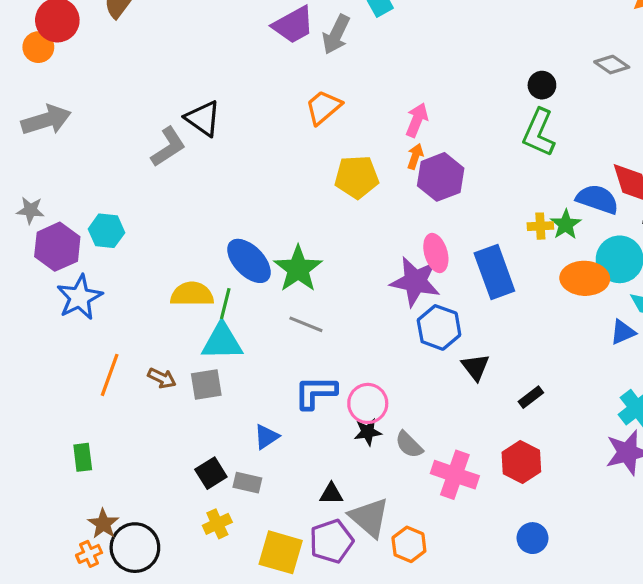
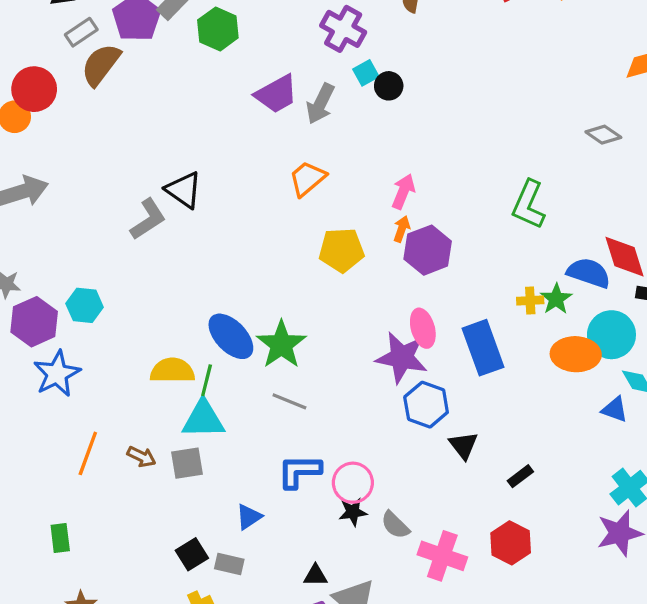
black circle: (542, 85) -> (389, 86), moved
blue triangle: (623, 332) -> (615, 410), turned 44

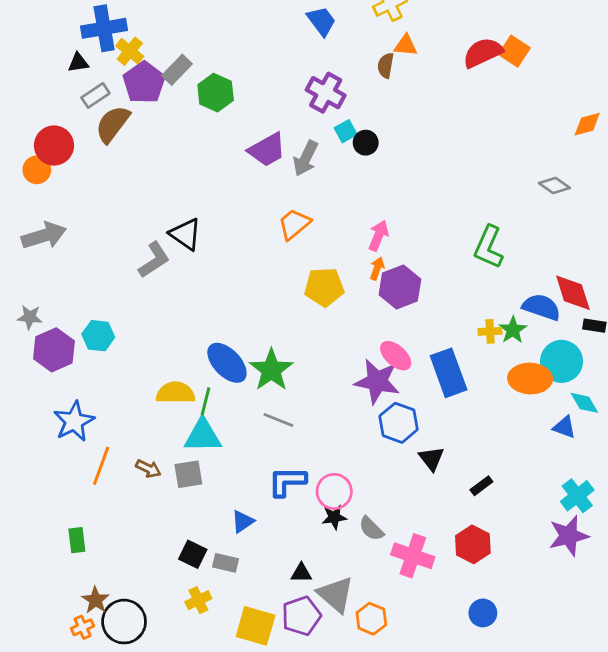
pink ellipse: (423, 328) -> (396, 356), turned -32
blue star: (57, 374) -> (74, 421), moved
black square: (192, 554) -> (193, 554), turned -32

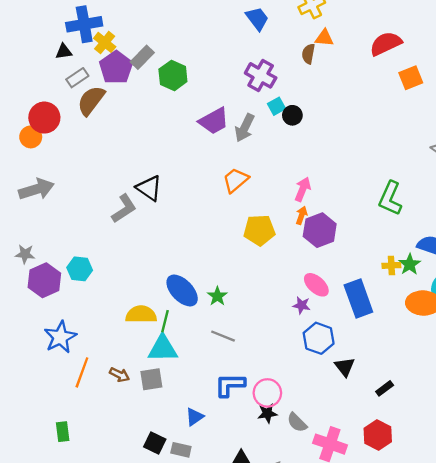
orange square: (514, 51) -> (411, 78), moved, turned 35
green star: (271, 370) -> (217, 296), size x0.6
purple star: (377, 381) -> (302, 305), size x0.5

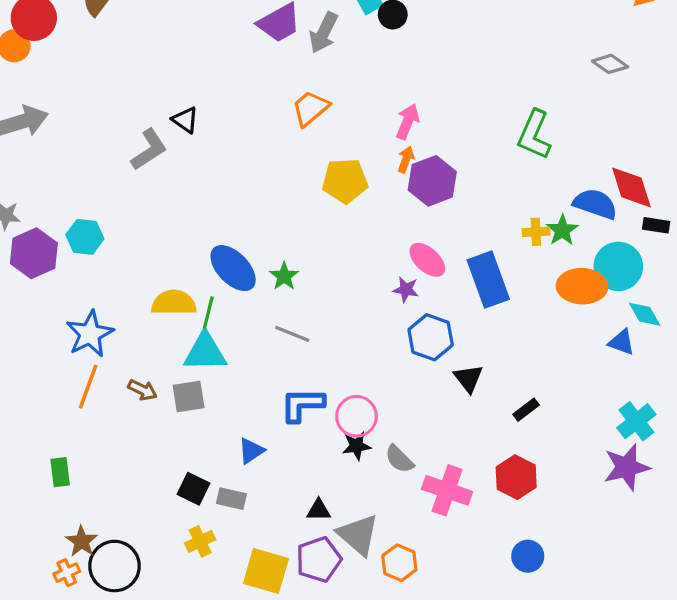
black triangle: (149, 188) -> (185, 120), size x0.7
blue star: (60, 337) -> (90, 334), moved

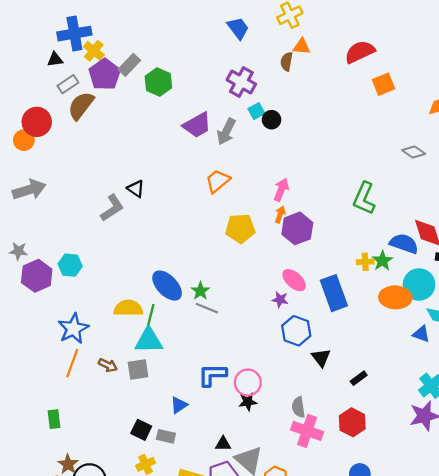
gray line: (292, 334) -> (207, 308), moved
gray semicircle: (399, 459) -> (298, 407), moved, turned 36

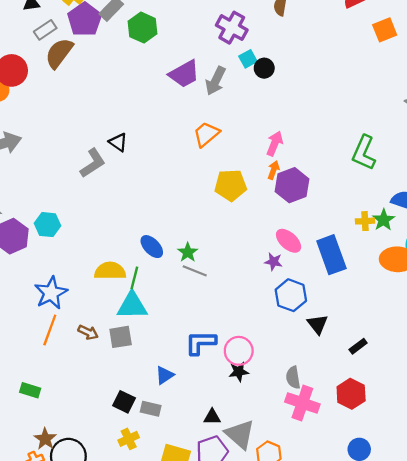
blue ellipse: (167, 286) -> (152, 247), size x0.7
green rectangle: (54, 419) -> (30, 390), turned -66

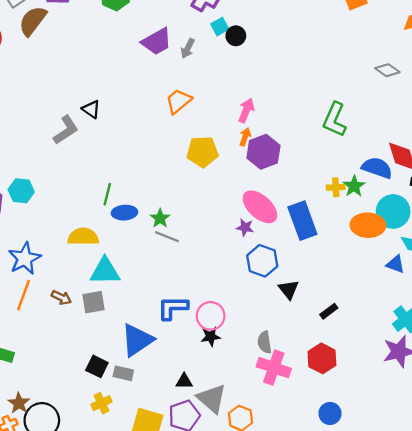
gray arrow: (216, 81) -> (188, 48), size x0.7
pink ellipse: (289, 241) -> (260, 207), size x1.4
blue ellipse: (152, 247) -> (124, 213), turned -50
green line: (134, 278) -> (107, 194), moved
blue triangle: (165, 375) -> (137, 340), size x1.8

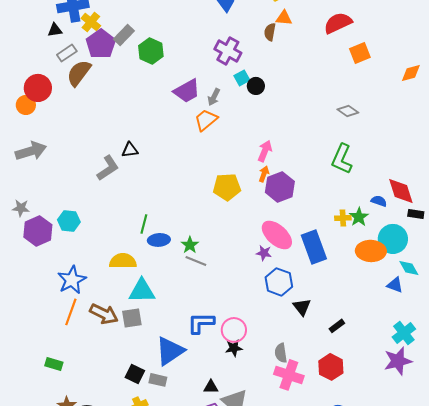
gray diamond: (387, 70) -> (348, 111), moved
orange trapezoid: (178, 101) -> (206, 120), moved
black triangle: (91, 109) -> (130, 150), turned -42
blue semicircle: (377, 168) -> (379, 201), size x0.6
brown arrow: (61, 298) -> (104, 314), size x1.6

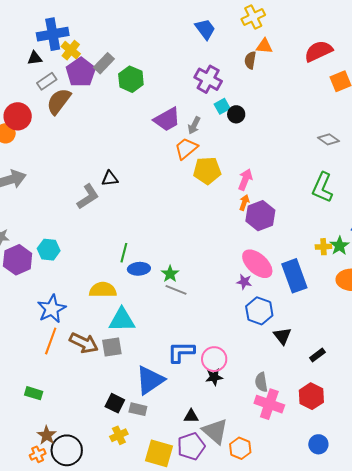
yellow pentagon: (227, 187) -> (207, 170), moved

